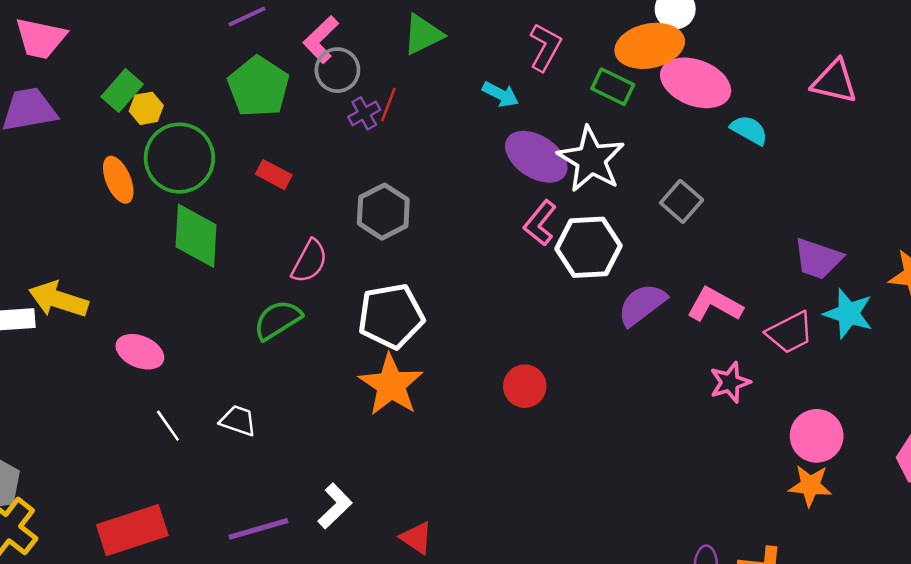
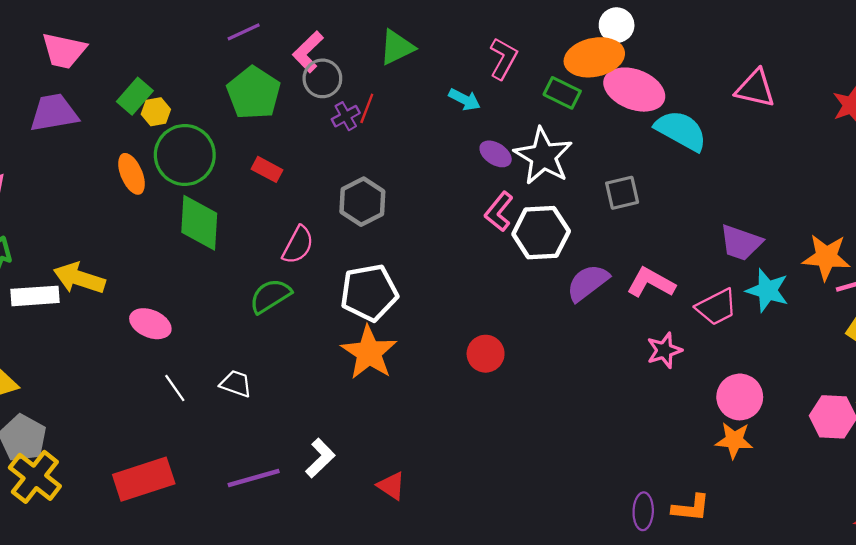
cyan semicircle: (749, 130) -> (681, 131), size x1.6
purple ellipse: (536, 157) -> (496, 154), size x0.6
gray square: (682, 201) -> (622, 193), turned 36

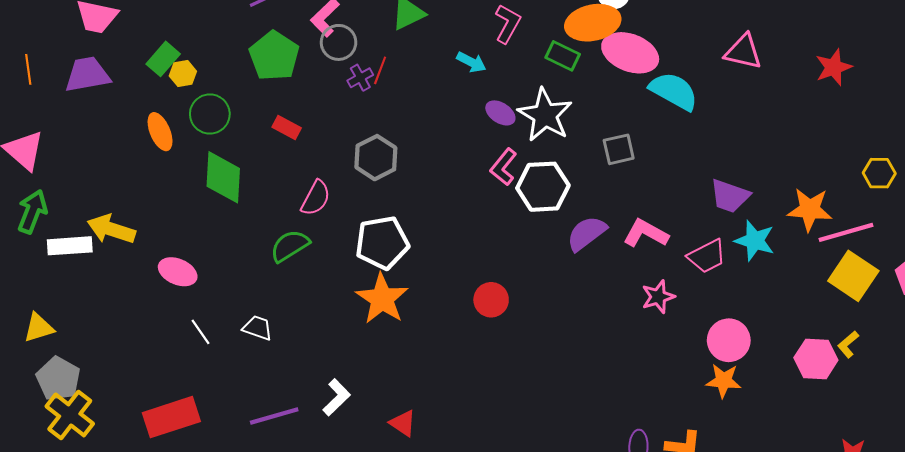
green circle: (185, 155) -> (210, 114), size x0.7

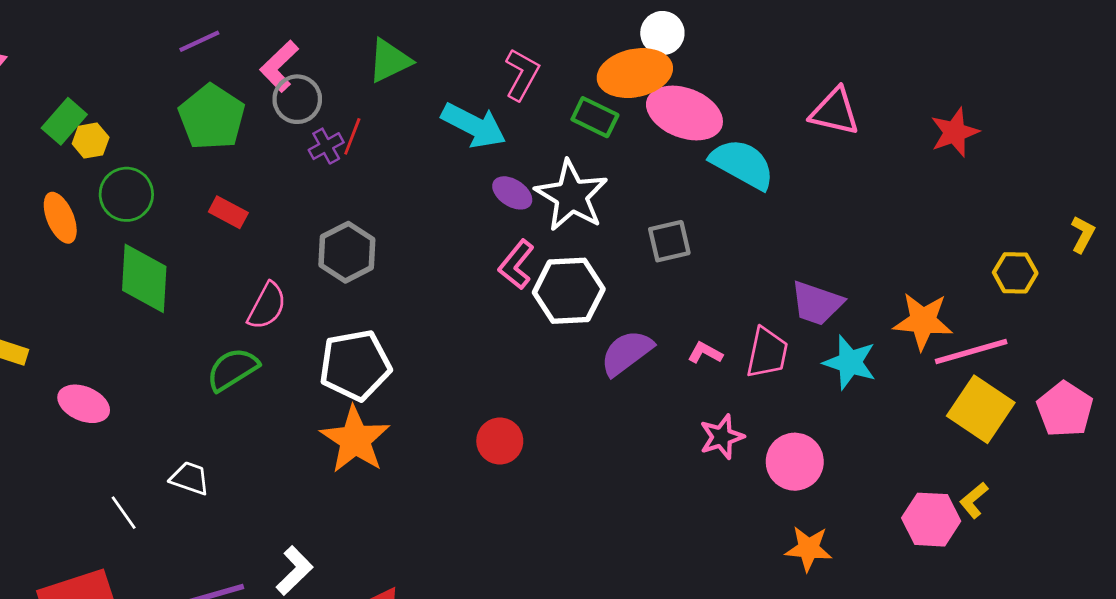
cyan arrow: (471, 62) -> (474, 125), size x1.6
pink L-shape: (646, 233) -> (705, 353), size x0.6
pink trapezoid: (707, 256) -> (767, 353), moved, turned -51
white line: (200, 332) -> (124, 513), moved
pink circle: (729, 340) -> (795, 462), moved

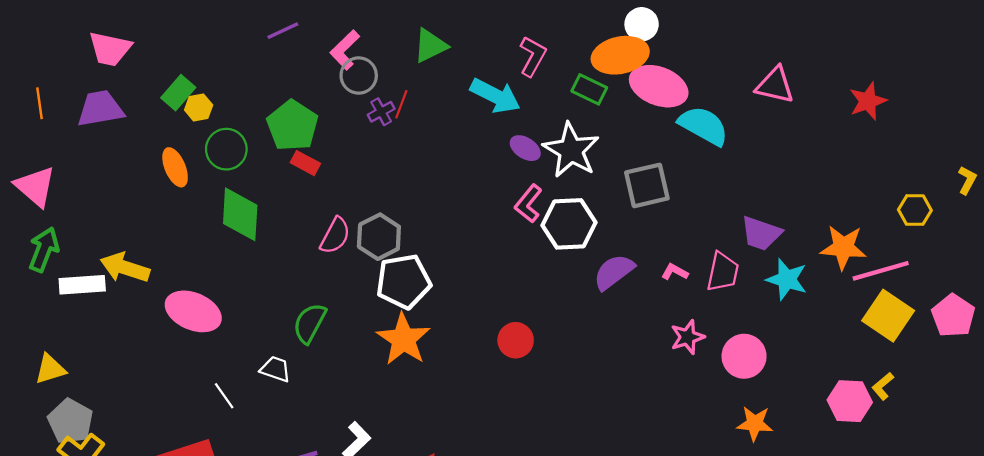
green pentagon: (212, 117) -> (292, 126), moved
gray square: (669, 241) -> (647, 185), size x1.4
gray hexagon: (347, 252) -> (379, 237), moved
green semicircle: (232, 369) -> (310, 323), moved, turned -30
pink ellipse: (84, 404) -> (193, 311), size x1.4

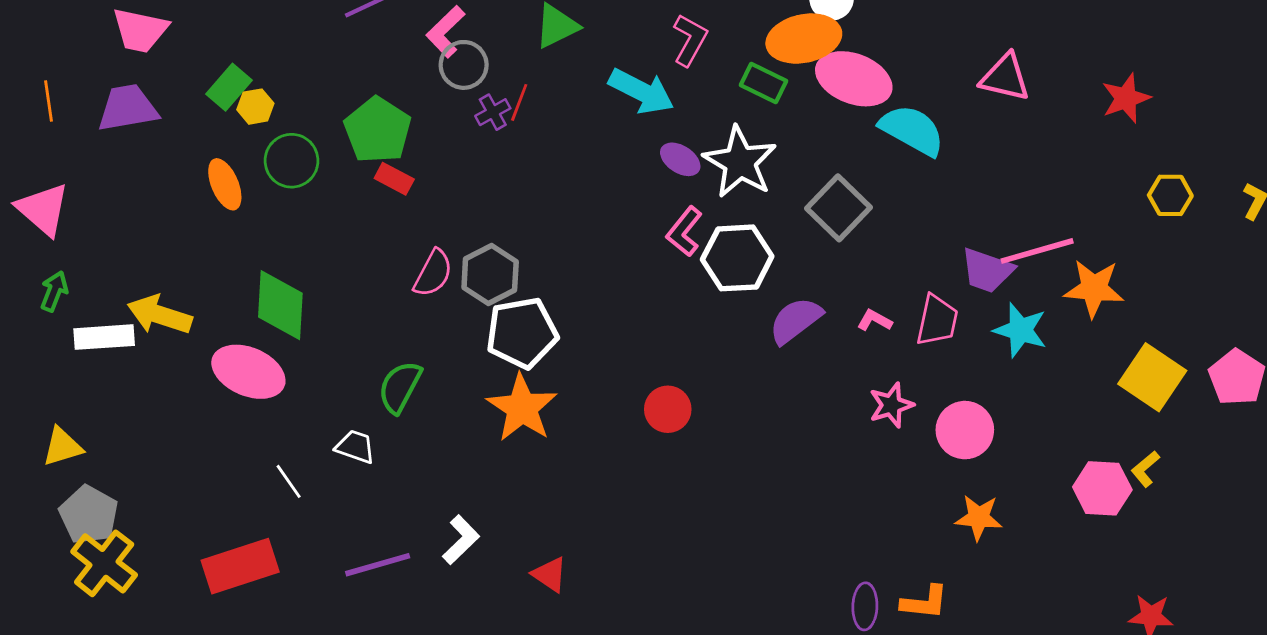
gray square: (647, 185) -> (839, 208), turned -33
yellow hexagon: (915, 210) -> (1170, 195), moved
green diamond: (240, 214) -> (280, 305), moved
green arrow: (44, 249) -> (54, 291), size x0.7
pink line: (881, 271) -> (1037, 251), moved

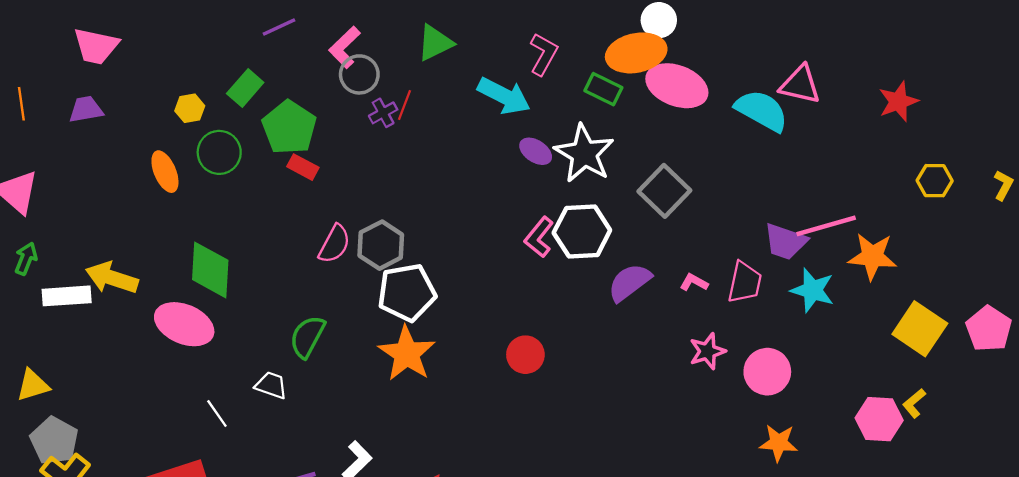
green rectangle: (229, 87) -> (245, 88), moved
purple trapezoid: (128, 108) -> (86, 109), size x0.7
cyan semicircle: (912, 130) -> (762, 111), moved
pink L-shape: (684, 232) -> (539, 237), moved

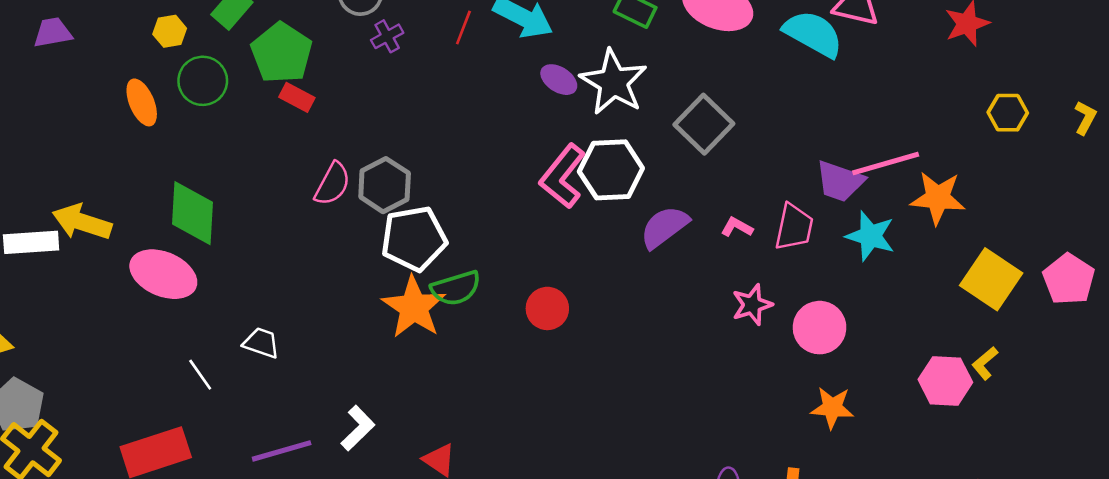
red line: (405, 105) -> (463, 27), moved
pink L-shape: (539, 237) -> (563, 176), size x1.4
green semicircle: (307, 337) -> (456, 288), moved, turned -135

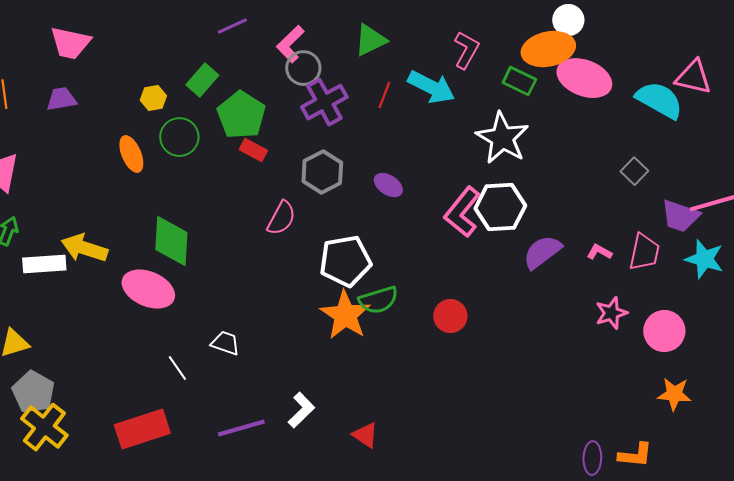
purple cross: (387, 36) -> (324, 102), size x1.8
purple ellipse: (559, 80) -> (388, 185), moved
gray square: (704, 124) -> (634, 171), moved, size x0.6
gray hexagon: (385, 185) -> (322, 172), moved

